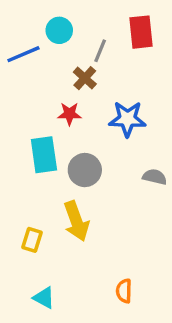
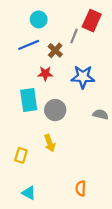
red rectangle: (141, 32) -> (92, 21), turned 30
gray line: (100, 51) -> (74, 36), moved
blue line: (23, 54) -> (29, 45), moved
yellow arrow: (76, 221) -> (50, 143), size x0.7

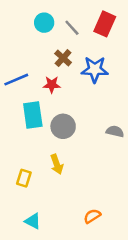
gray line: (74, 36) -> (72, 28), moved, turned -64
blue line: (29, 45) -> (16, 80), moved
blue star: (83, 77) -> (95, 69), moved
orange semicircle: (81, 188) -> (92, 216), turned 56

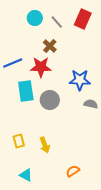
blue star: (95, 69) -> (80, 80), moved
red star: (52, 85) -> (41, 67), size x1.5
yellow arrow: (57, 164) -> (45, 145), moved
yellow rectangle: (24, 178) -> (19, 141), turned -32

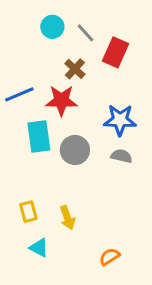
red rectangle: (83, 19) -> (115, 52), moved
gray semicircle: (91, 104) -> (121, 156), moved
cyan triangle: (26, 175) -> (39, 248), moved

